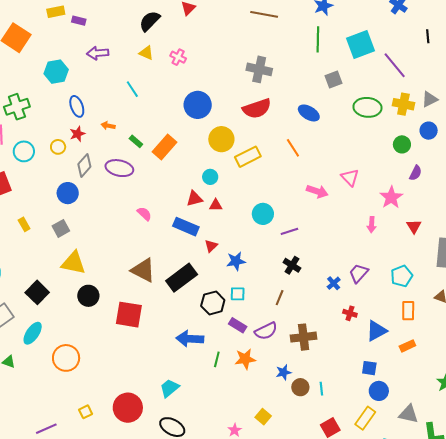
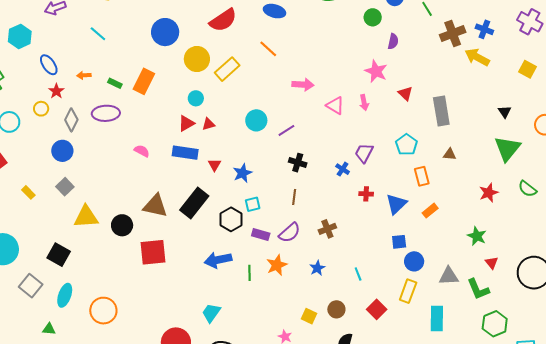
pink triangle: (350, 177) -> (335, 105), moved
black circle: (88, 296) -> (122, 225), moved
brown cross: (304, 337) -> (327, 229), size x0.7
brown circle: (300, 387) -> (336, 309), moved

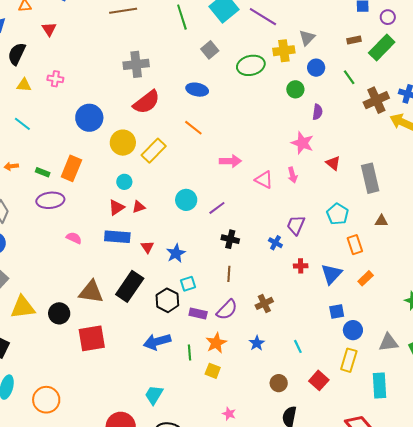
purple ellipse: (106, 113) -> (50, 200), moved
yellow square: (309, 316) -> (213, 371), moved

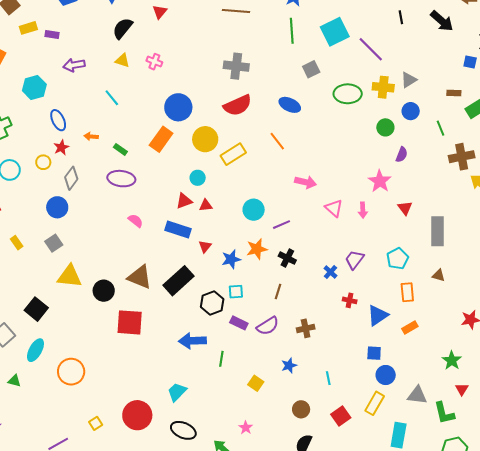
orange rectangle: (71, 168) -> (161, 139), moved
orange star: (216, 343) -> (257, 249), moved
yellow square: (213, 371) -> (256, 383), moved

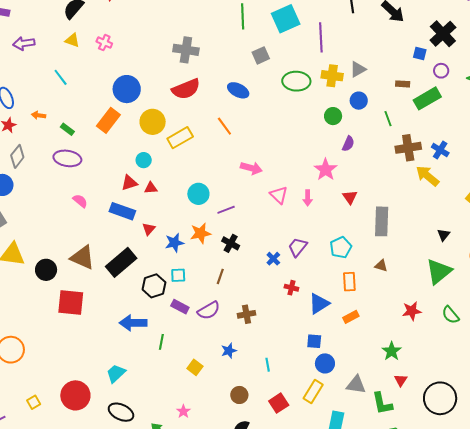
purple line: (371, 49) -> (321, 37), turned 40

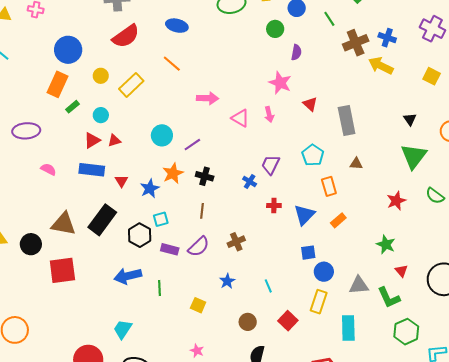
yellow circle: (153, 122) -> (101, 76), size x0.6
green rectangle: (67, 129) -> (72, 107), moved, turned -64

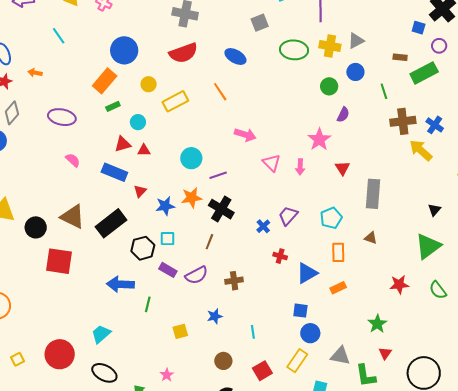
black cross: (205, 176) -> (221, 209), size x1.4
yellow square: (198, 305) -> (180, 331), turned 35

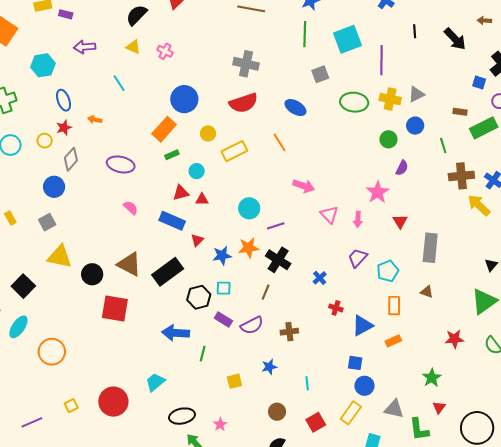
purple trapezoid: (288, 216) -> (357, 258), moved
black ellipse: (104, 373) -> (182, 416), moved, turned -40

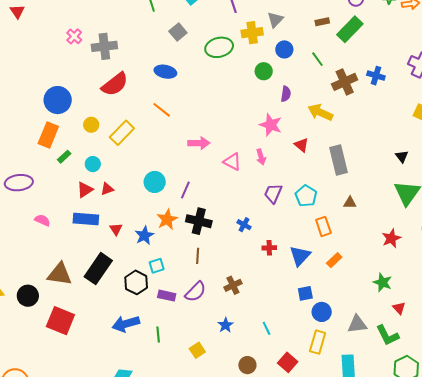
pink cross: (165, 51) -> (74, 36), moved, turned 35
yellow arrow: (479, 205) -> (320, 112), moved
purple line: (276, 226) -> (185, 190), turned -30
red square: (115, 308) -> (60, 321), turned 32

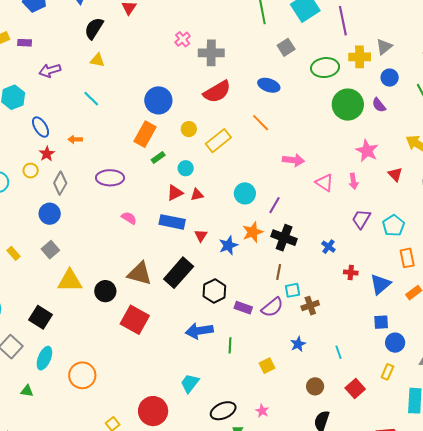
green circle: (264, 71) -> (348, 105), moved, size x1.8
purple semicircle: (286, 94) -> (379, 105), moved, turned 126
cyan square: (157, 266) -> (293, 290), moved
yellow rectangle: (318, 342) -> (387, 372), size x0.7

